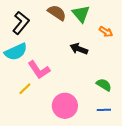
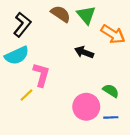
orange arrow: (106, 32) -> (113, 34), size x1.6
pink L-shape: (39, 70) -> (41, 75), turned -130
pink circle: (65, 106) -> (86, 107), moved

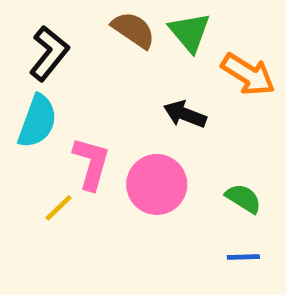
cyan semicircle: (17, 56) -> (37, 121), turned -45
pink circle: (86, 107) -> (157, 184), moved

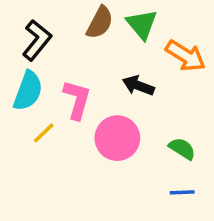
brown semicircle: (133, 30) -> (100, 23), turned 84
pink L-shape: (91, 163) -> (77, 100), moved
yellow line: (58, 208) -> (44, 133), moved

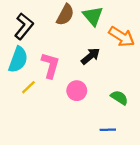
black arrow: (138, 86) -> (91, 56), turned 120
pink circle: (117, 138) -> (77, 91), size x0.7
blue line: (182, 192) -> (108, 130), moved

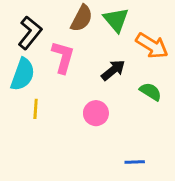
pink L-shape: (50, 65) -> (63, 57), moved
yellow line: (28, 87) -> (36, 109), turned -42
green semicircle: (119, 98) -> (151, 92), moved

